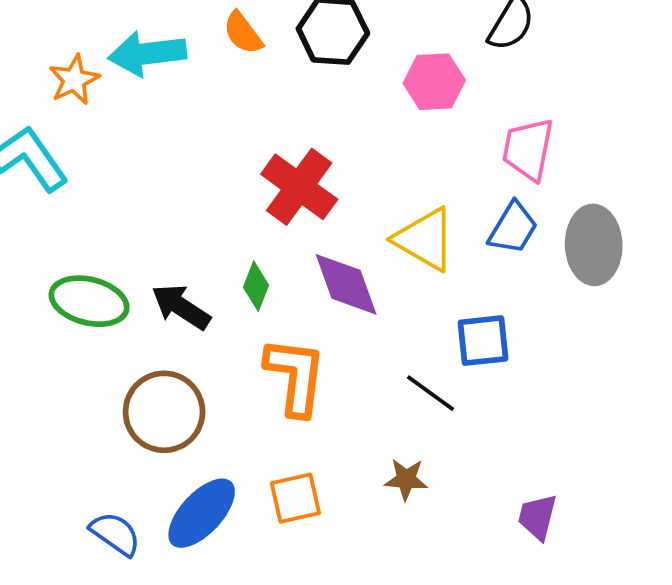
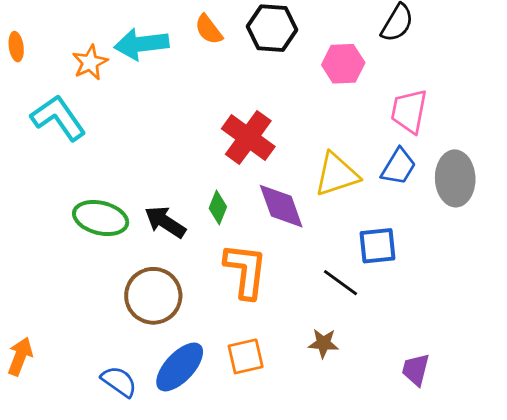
yellow triangle: (425, 239) -> (337, 174), turned -48

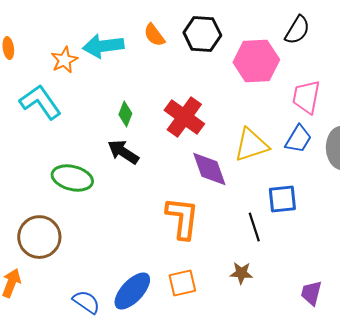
pink hexagon: (343, 64) -> (256, 61), size x1.4
green diamond: (218, 207) -> (125, 114), moved
black arrow: (165, 222) -> (123, 152), moved
black line: (341, 283) -> (254, 227), turned 36
brown circle: (153, 296) -> (39, 237), moved

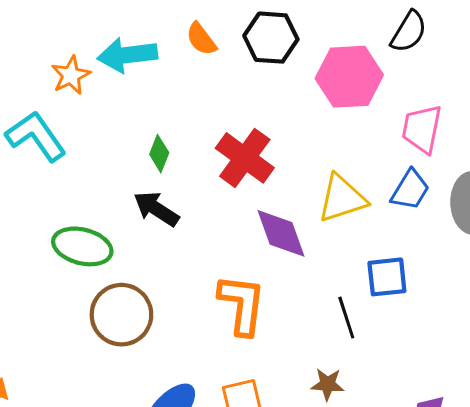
brown circle: (39, 237) -> (121, 315), moved

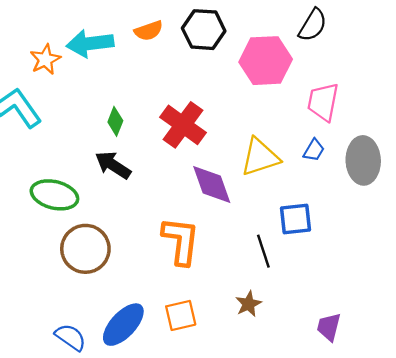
orange semicircle: (201, 39) -> (149, 31), turned -72
blue trapezoid: (410, 190) -> (314, 150), size x0.7
brown star: (327, 384) -> (248, 304), turned -30

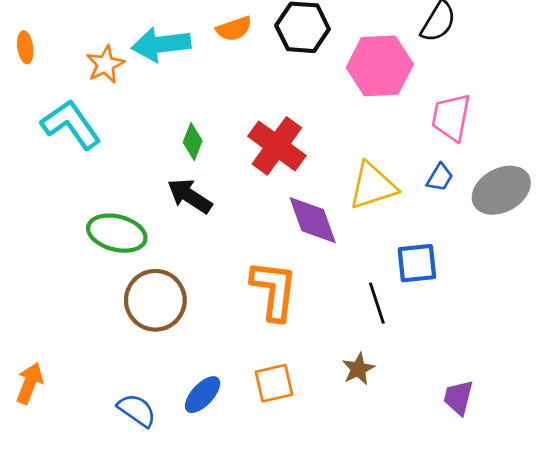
gray ellipse: (363, 160) -> (501, 190), turned 63
blue ellipse: (123, 325) -> (203, 395), size x0.7

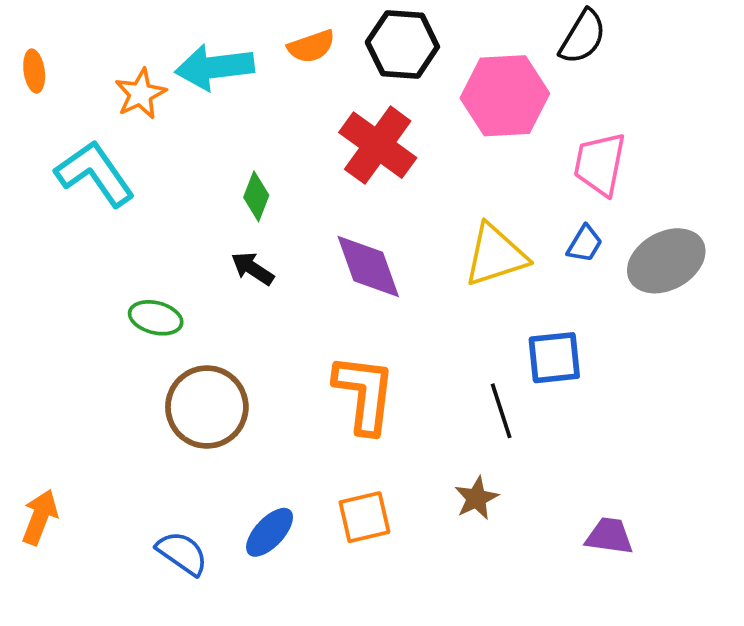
red cross: (277, 146) -> (378, 145), moved
black arrow: (190, 196) -> (252, 268), size x0.7
purple diamond: (313, 220) -> (368, 267), moved
green ellipse: (117, 233) -> (156, 318), size x0.7
purple trapezoid: (458, 397) -> (609, 536), turned 84

